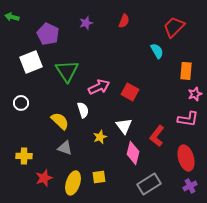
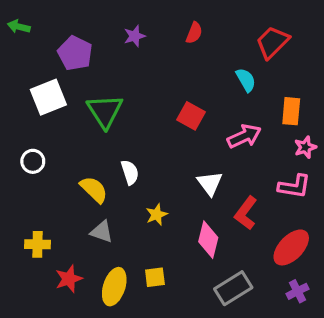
pink arrow: (99, 87) -> (244, 136), moved
red square: (130, 92) -> (191, 116), moved
white triangle: (124, 126) -> (210, 183), moved
red ellipse: (186, 158) -> (291, 247), turned 60

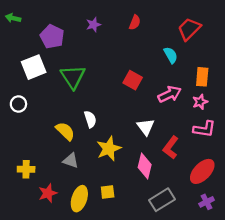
pink star: (305, 147) -> (200, 102), moved
white circle: (33, 161) -> (18, 104), moved
yellow star: (157, 215) -> (109, 149), size x1.6

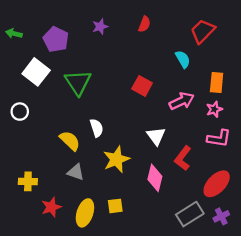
green arrow: (13, 18) -> (14, 34), moved
white square: (34, 67) -> (36, 72), turned -30
gray rectangle: (162, 200) -> (190, 214), moved

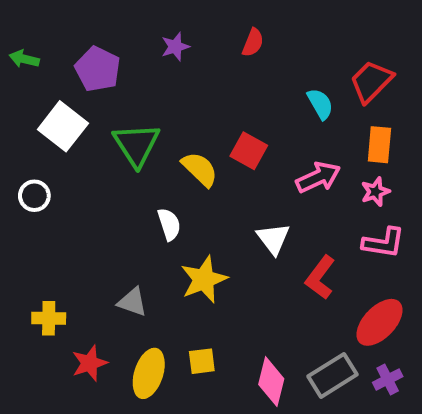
red trapezoid: (203, 31) -> (371, 81), moved
yellow semicircle: (70, 141) -> (200, 169), moved
pink diamond: (155, 178) -> (271, 382), moved

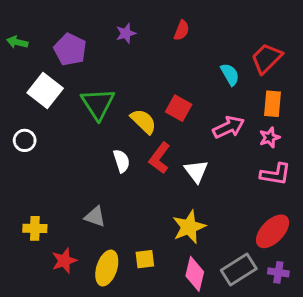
red L-shape: (320, 277) -> (160, 158), moved
yellow star: (204, 279) -> (189, 227), moved
purple cross: (388, 380) -> (278, 272), turned 36

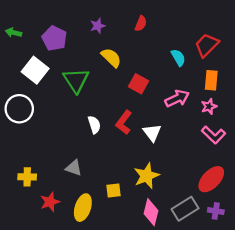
yellow semicircle: (143, 121) -> (111, 58), moved
white circle: (25, 140) -> (19, 109), size x1.6
pink L-shape: (275, 174) -> (214, 135), turned 35
yellow square: (145, 259) -> (114, 191), moved

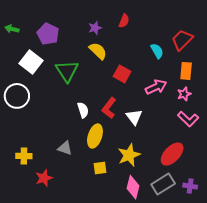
purple star: (98, 26) -> (95, 28), moved
red ellipse: (211, 179) -> (172, 154), moved
yellow ellipse: (83, 208) -> (95, 136), moved

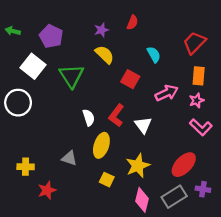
cyan semicircle: (157, 51) -> (154, 55), moved
yellow square: (100, 168) -> (107, 180), turned 32
purple cross: (190, 186) -> (203, 189), moved

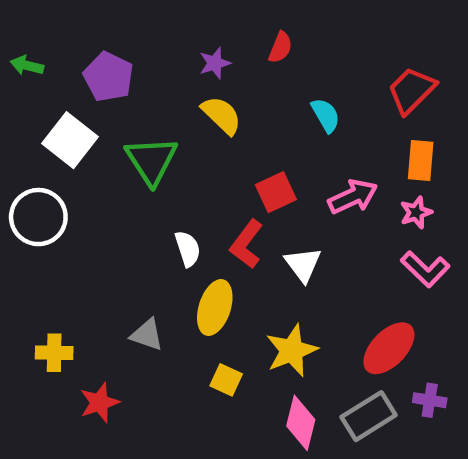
red square: (130, 79) -> (276, 192), moved, turned 36

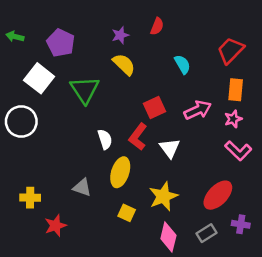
gray rectangle: (369, 416) -> (206, 233), size x0.7

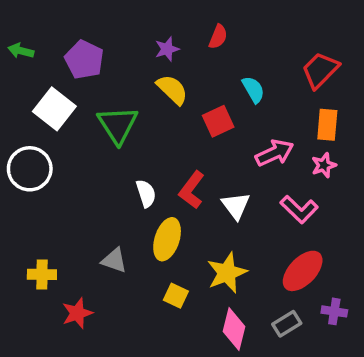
red square: (154, 108) -> (218, 121), moved
pink L-shape: (238, 151) -> (299, 209), moved

